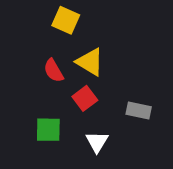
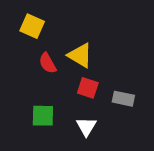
yellow square: (66, 20) -> (32, 26), moved
red square: (85, 98) -> (88, 88), moved, turned -35

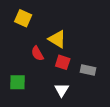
red semicircle: (48, 63) -> (37, 54), moved
green square: (43, 116) -> (18, 82), moved

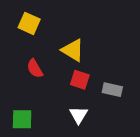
red semicircle: (37, 54) -> (35, 68), moved
green square: (18, 82) -> (22, 119), moved

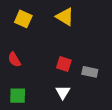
yellow triangle: (73, 50) -> (65, 17), moved
red semicircle: (35, 68) -> (14, 60), moved

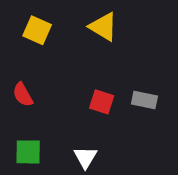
gray rectangle: (90, 72) -> (144, 100), moved
white triangle: (63, 92) -> (85, 157), moved

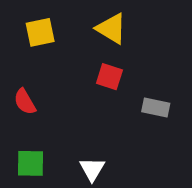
yellow square: (37, 30) -> (40, 32), turned -36
red square: (102, 102) -> (109, 77), moved

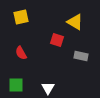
yellow triangle: (111, 29) -> (75, 22), moved
red semicircle: (25, 102) -> (21, 53), moved

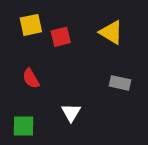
red square: (57, 40) -> (61, 37), moved, turned -32
white triangle: (48, 88) -> (71, 113), moved

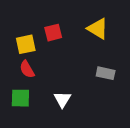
yellow square: (31, 25) -> (26, 44), moved
green square: (23, 126) -> (20, 98), moved

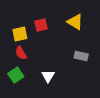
green square: (20, 98) -> (16, 75), turned -35

